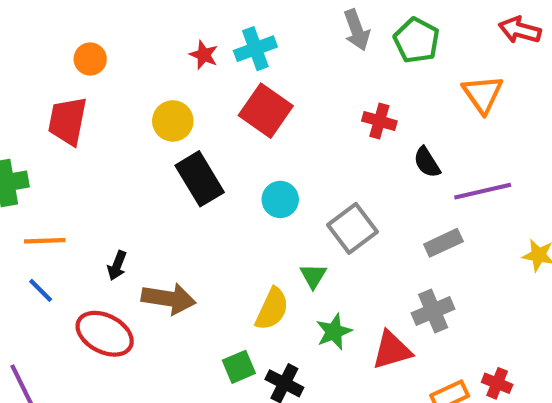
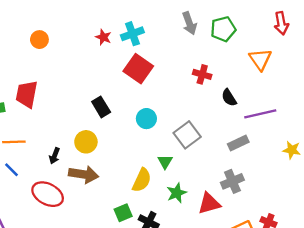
red arrow: (520, 30) -> (281, 23), turned -115
green pentagon: (417, 40) -> (223, 29), turned 30
red trapezoid: (67, 121) -> (27, 94), moved
yellow circle: (173, 121) -> (86, 142), moved
black rectangle: (200, 179) -> (101, 107), size x0.7

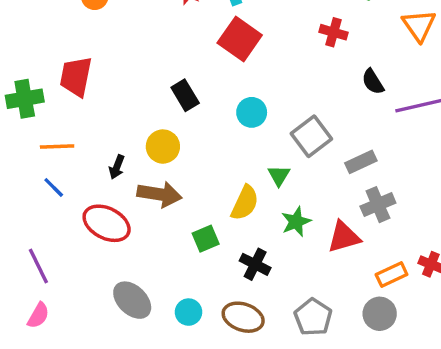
red cross: (202, 74) -> (334, 32), moved
gray rectangle: (238, 143) -> (361, 162), moved
green square: (123, 213) -> (206, 239), moved

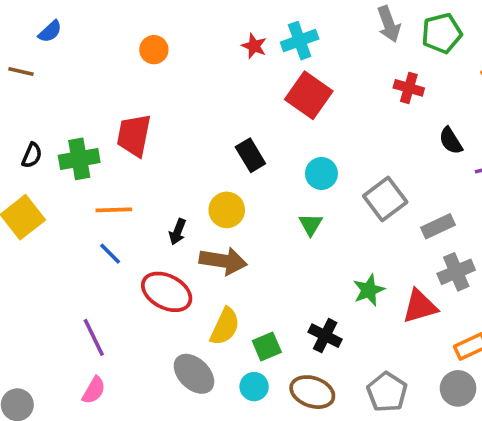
green triangle: (279, 176) -> (311, 224), moved
yellow semicircle: (245, 203) -> (225, 326), moved
green square: (206, 239) -> (267, 347), moved

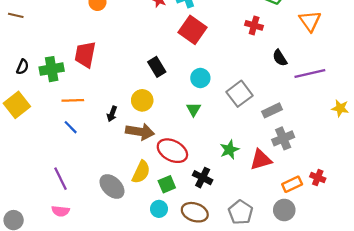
red ellipse: (167, 292) -> (172, 151), moved
gray ellipse: (194, 374) -> (112, 187), moved
pink semicircle: (94, 390) -> (61, 211), turned 66

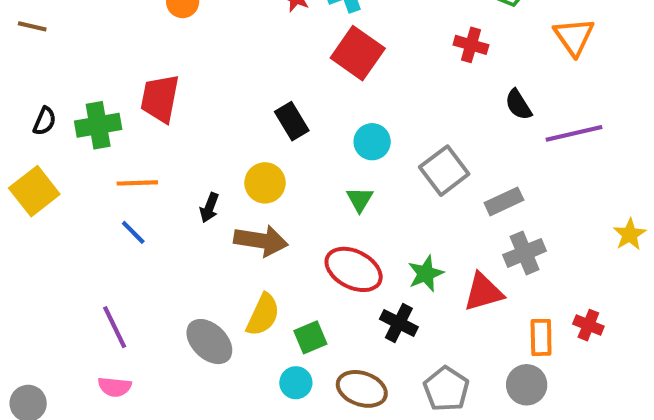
yellow star: (340, 108) -> (630, 234), moved, turned 30
red ellipse: (172, 151) -> (354, 269), moved
black cross: (203, 178) -> (399, 323), moved
orange rectangle: (292, 184) -> (541, 337), turned -66

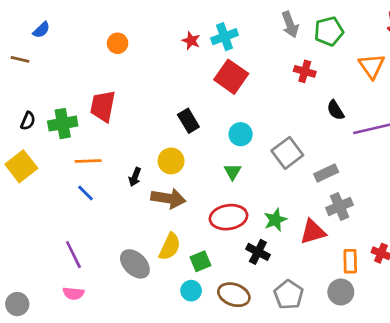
red ellipse: (354, 269) -> (229, 217), turned -36

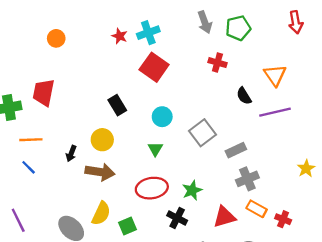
orange triangle: (372, 66) -> (275, 75), moved
red triangle: (313, 232) -> (224, 217), moved
orange rectangle: (350, 261) -> (257, 209), moved, turned -60

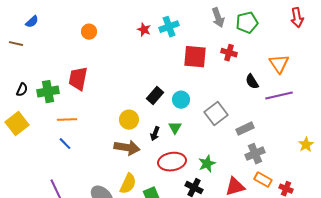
red square: (154, 67) -> (195, 57), moved, turned -30
black rectangle: (117, 105) -> (155, 96), moved, turned 72
black arrow: (71, 154) -> (155, 134), moved

